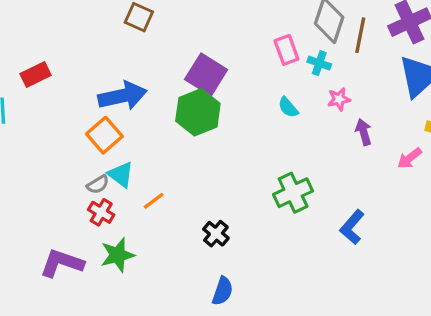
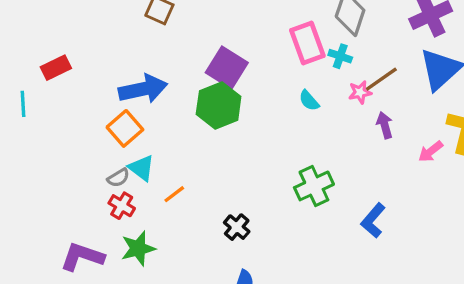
brown line: (360, 35) -> (381, 79), moved, turned 44
pink rectangle: (286, 50) -> (307, 43), size x1.4

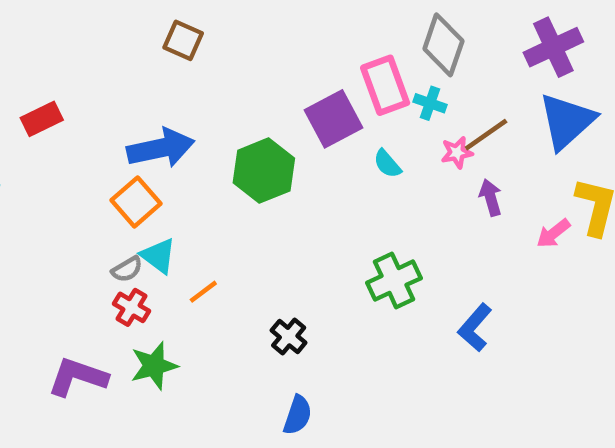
purple square: (227, 68) -> (333, 119), moved, turned 30

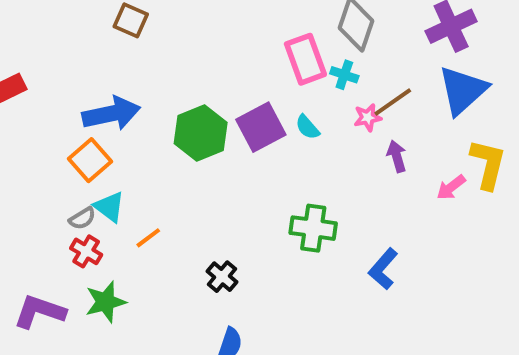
purple square: (333, 119) -> (261, 127), moved
green cross: (394, 280) -> (313, 228), turned 33

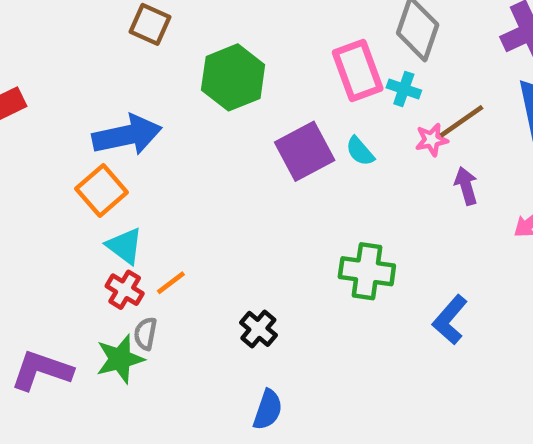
green hexagon: (201, 133) -> (233, 77), moved
gray semicircle: (82, 218) -> (145, 334), moved, turned 132
red cross: (86, 251) -> (125, 290), moved

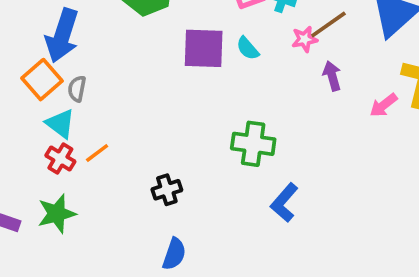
blue arrow: (127, 135) -> (62, 36), turned 120
purple square: (305, 151) -> (204, 48), turned 30
blue L-shape: (450, 320) -> (284, 203), moved
black cross: (258, 329) -> (167, 190), turned 32
gray semicircle: (145, 334) -> (77, 89), moved

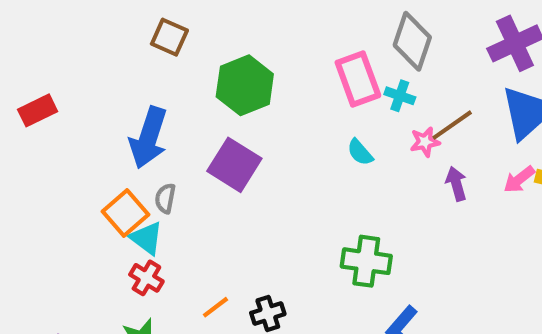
purple square: (204, 48) -> (234, 165), moved, turned 30
orange square: (42, 80) -> (125, 213), moved
pink arrow: (384, 105) -> (519, 179), moved
orange line: (97, 153) -> (216, 307), moved

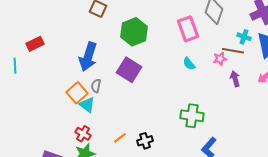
cyan cross: (400, 96) -> (244, 37), moved
brown line: (452, 125) -> (233, 51), turned 45
red cross: (146, 278) -> (83, 134), moved

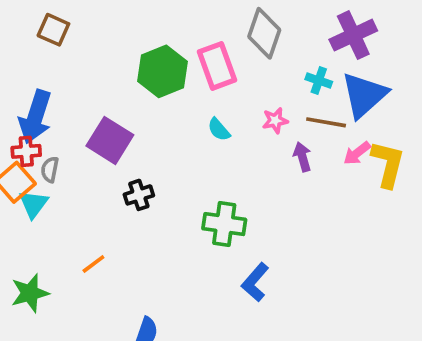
green hexagon: (134, 32) -> (162, 71), moved
brown line: (233, 51) -> (326, 122), moved
cyan triangle: (87, 105) -> (33, 204), turned 30
red cross: (83, 134) -> (26, 151), moved, turned -35
black cross: (145, 141) -> (139, 195), moved

